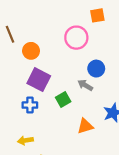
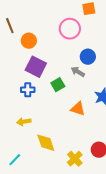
orange triangle: (85, 126) -> (78, 109), turned 35

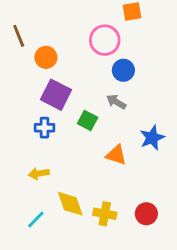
blue circle: (88, 57) -> (123, 70), moved
green square: (58, 85) -> (88, 120), turned -32
yellow cross: (75, 159) -> (105, 214), moved, turned -35
cyan line: (15, 160) -> (36, 219), moved

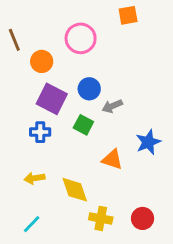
pink circle: (105, 40) -> (81, 38), moved
blue circle: (123, 70) -> (89, 89), moved
gray arrow: (116, 102) -> (112, 106), turned -54
yellow diamond: (70, 204) -> (75, 190), moved

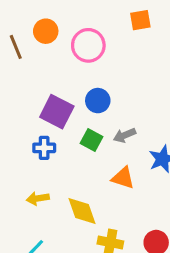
orange circle: (42, 61) -> (46, 31), moved
gray arrow: (112, 106) -> (125, 135), moved

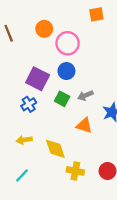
orange circle: (46, 31) -> (44, 29), moved
pink circle: (88, 45) -> (68, 43), moved
blue cross: (44, 148) -> (29, 104), turned -32

